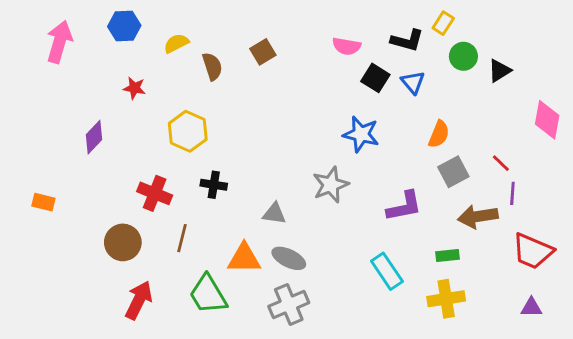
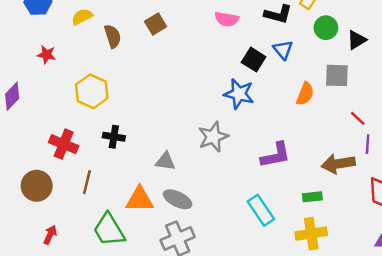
black square: (375, 78) -> (254, 60), moved
gray square: (453, 172) -> (337, 75), moved, turned 30
red arrow: (139, 300) -> (50, 235), size x0.6

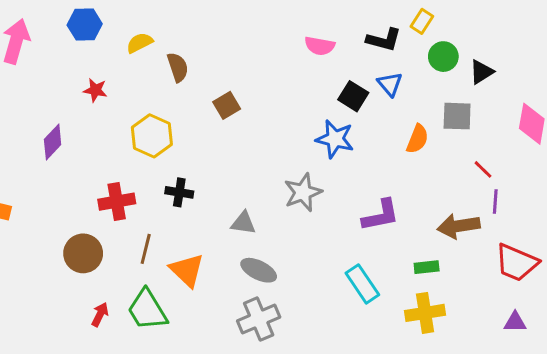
brown square: (156, 24) -> (227, 105), moved
red cross: (64, 144) -> (117, 202), turned -32
orange triangle: (140, 199) -> (187, 270), moved, turned 44
green trapezoid: (109, 230) -> (147, 310), moved

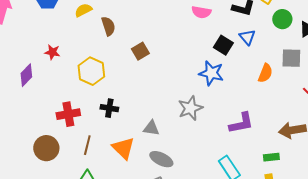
red star: (95, 90) -> (52, 52), moved
orange triangle: (187, 270) -> (123, 148), moved

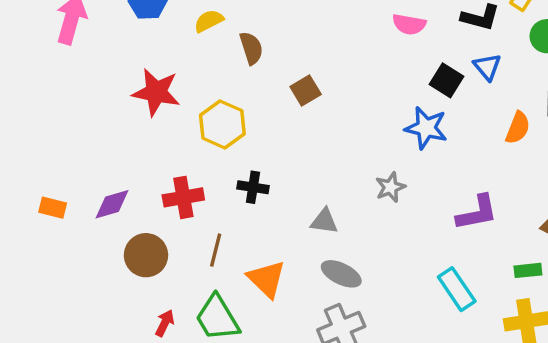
red star: (52, 52) -> (156, 92), size x1.8
purple diamond: (26, 75) -> (112, 204), moved, turned 30
gray star: (190, 108) -> (390, 187), size x0.7
orange triangle: (123, 148) -> (267, 279), moved

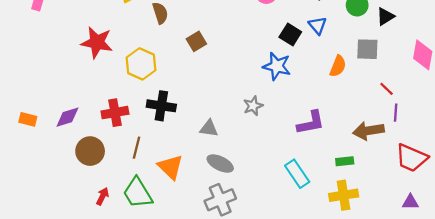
black cross: (253, 187) -> (161, 106), size x1.4

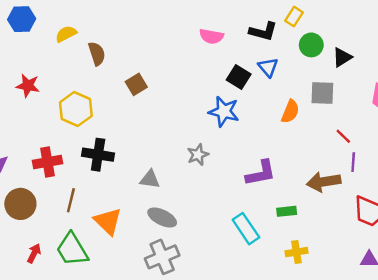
red star: (97, 42) -> (28, 86), size x0.7
green rectangle: (345, 161) -> (287, 211), moved
yellow cross: (344, 195) -> (296, 252), size x0.7

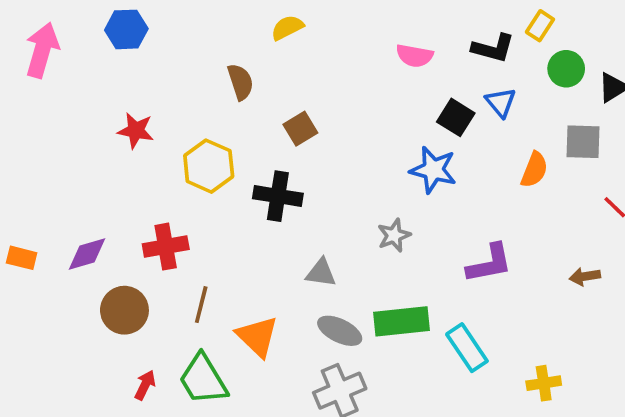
yellow semicircle: (66, 34) -> (287, 28), moved
black cross: (98, 155) -> (278, 196), moved
brown arrow: (324, 182) -> (585, 276), size x0.6
green rectangle: (287, 211) -> (401, 321), moved, size x1.8

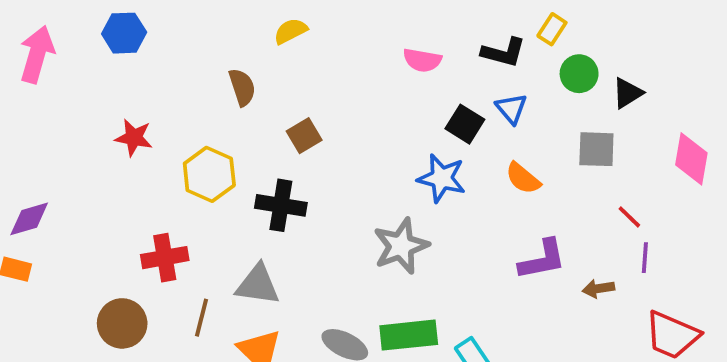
orange semicircle: (534, 170) -> (523, 178), moved, turned 108
gray star: (394, 235) -> (401, 246), size x1.6
purple diamond: (87, 254) -> (29, 219), moved
purple L-shape: (489, 263) -> (542, 260), moved
gray triangle: (321, 273) -> (258, 285), moved, size x1.4

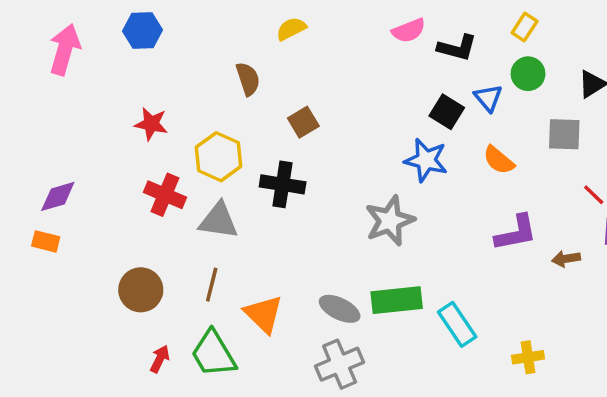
black L-shape: (504, 52) -> (457, 48), moved
pink semicircle: (422, 60) -> (409, 30), moved, turned -32
green circle: (579, 74) -> (528, 74), moved
red cross: (165, 258) -> (165, 195), moved, turned 33
gray triangle: (258, 285) -> (219, 221), moved

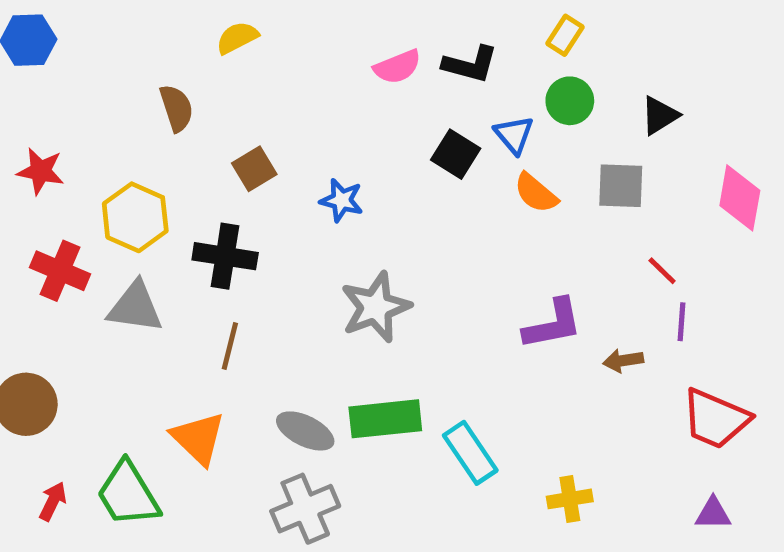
pink semicircle: (409, 30) -> (397, 67), moved
blue star: (426, 160) -> (342, 200), moved, size x0.7
orange semicircle: (499, 160) -> (536, 193), moved
brown line: (212, 285) -> (230, 346), moved

